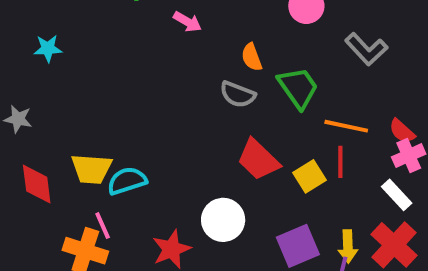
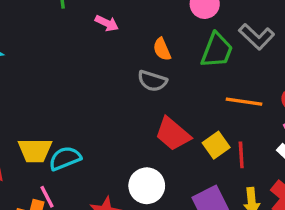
green trapezoid: (298, 88) -> (217, 50), moved, turned 60
red line: (340, 162) -> (241, 155), moved

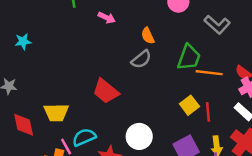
green trapezoid: (217, 50) -> (189, 57), moved
gray semicircle: (152, 81) -> (141, 59), turned -55
red trapezoid: (173, 134) -> (106, 91), moved
cyan semicircle: (65, 158) -> (84, 137), moved

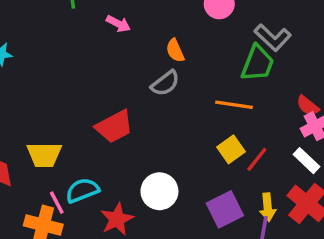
green trapezoid: (189, 57) -> (258, 63), moved
orange line: (209, 73) -> (234, 105), moved
red trapezoid: (106, 91) -> (114, 127), turned -68
red line: (208, 112) -> (257, 159), turned 42

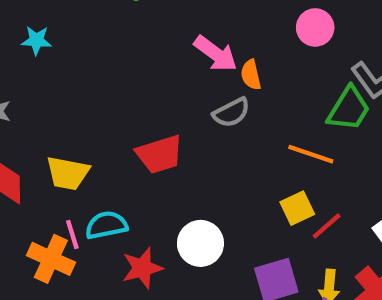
pink arrow: (118, 24) -> (216, 54), moved, size x1.5

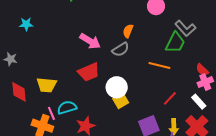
pink arrow: (216, 54) -> (90, 41), moved
orange semicircle: (251, 75) -> (128, 31), turned 40
yellow square: (297, 208) -> (121, 101), moved
white circle: (200, 243) -> (117, 87), moved

